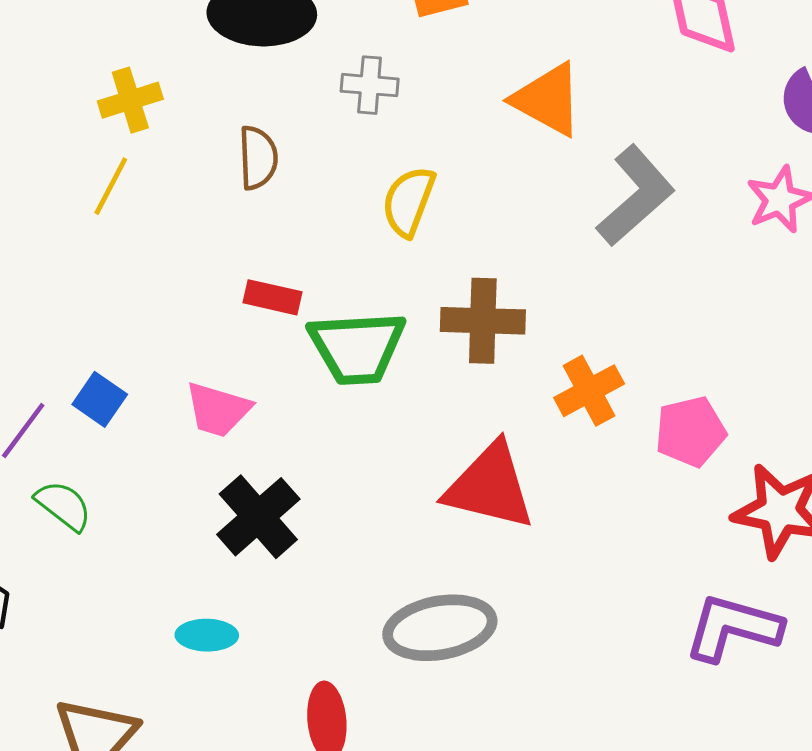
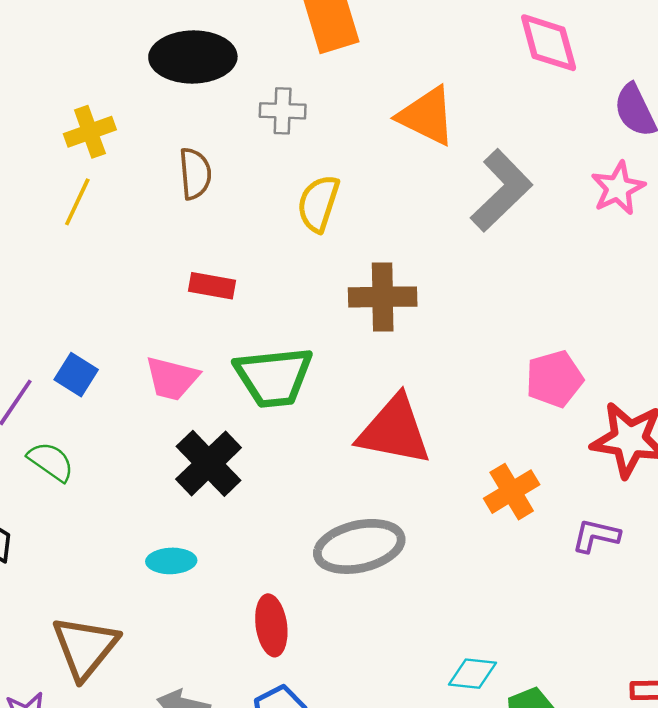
green trapezoid: (357, 347) -> (274, 377), moved
orange cross: (589, 391) -> (512, 492), moved
purple L-shape: (733, 628) -> (596, 536), size x0.6

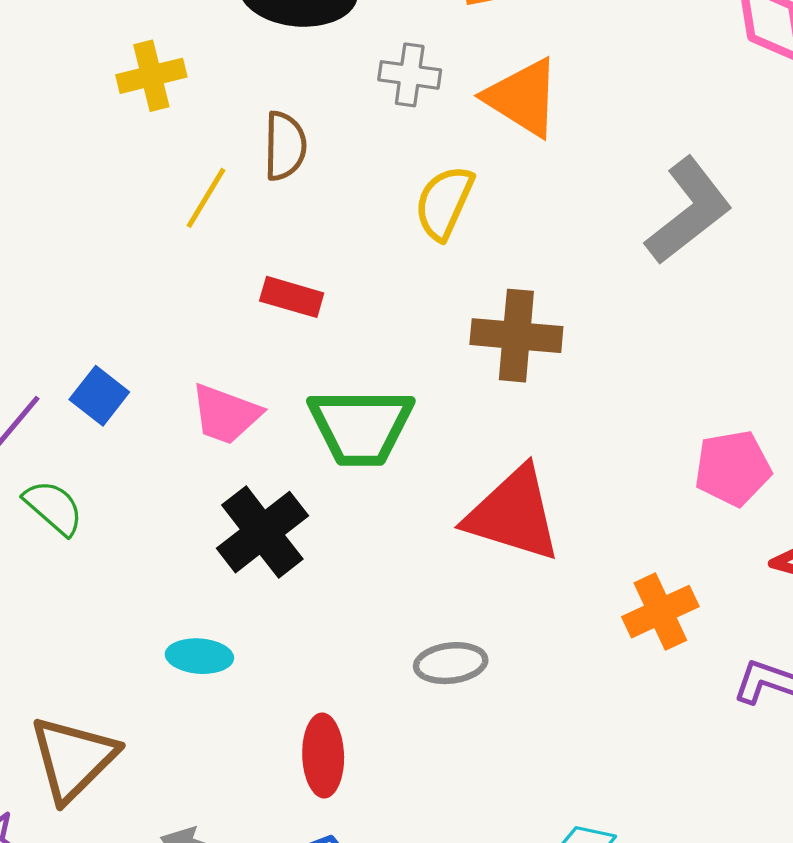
orange triangle: (427, 116) -> (523, 98), moved
yellow line: (77, 202) -> (206, 198), moved
gray ellipse: (359, 546) -> (451, 663), size x0.6

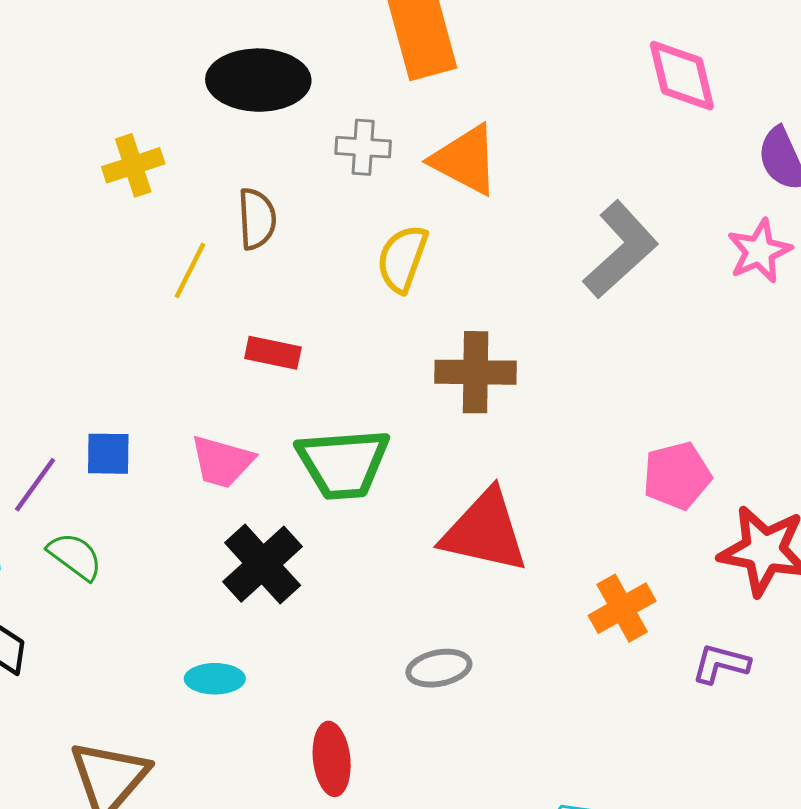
blue square: (99, 396) -> (108, 454), turned -33

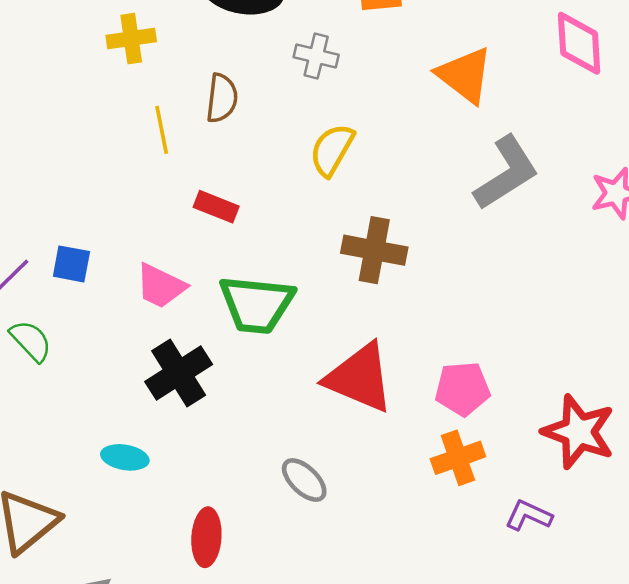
orange triangle: (465, 160) -> (465, 75), moved
yellow line: (190, 270) -> (162, 130), turned -48
pink pentagon: (677, 476) -> (462, 389), moved
gray ellipse: (439, 668) -> (304, 480), turned 45

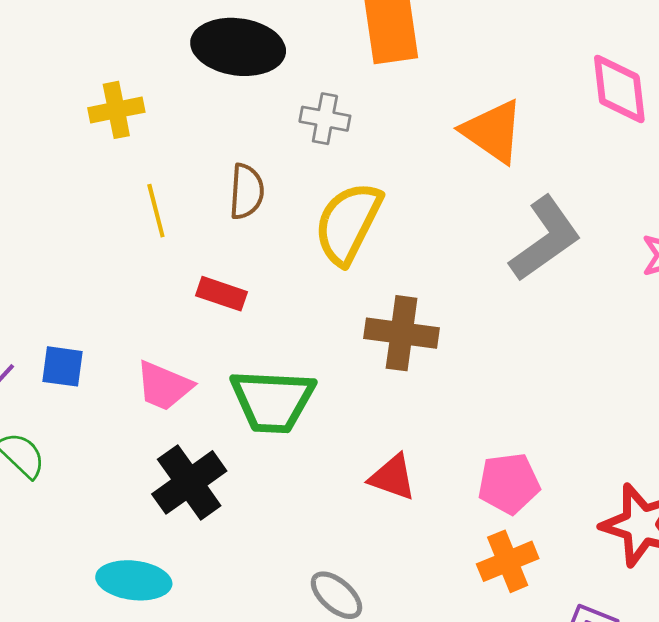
brown semicircle: (222, 98) -> (246, 191), moved
yellow semicircle: (332, 150) -> (348, 223), size x1.4
red triangle: (360, 378) -> (393, 477), size x0.6
cyan ellipse: (125, 457) -> (134, 580), size x1.4

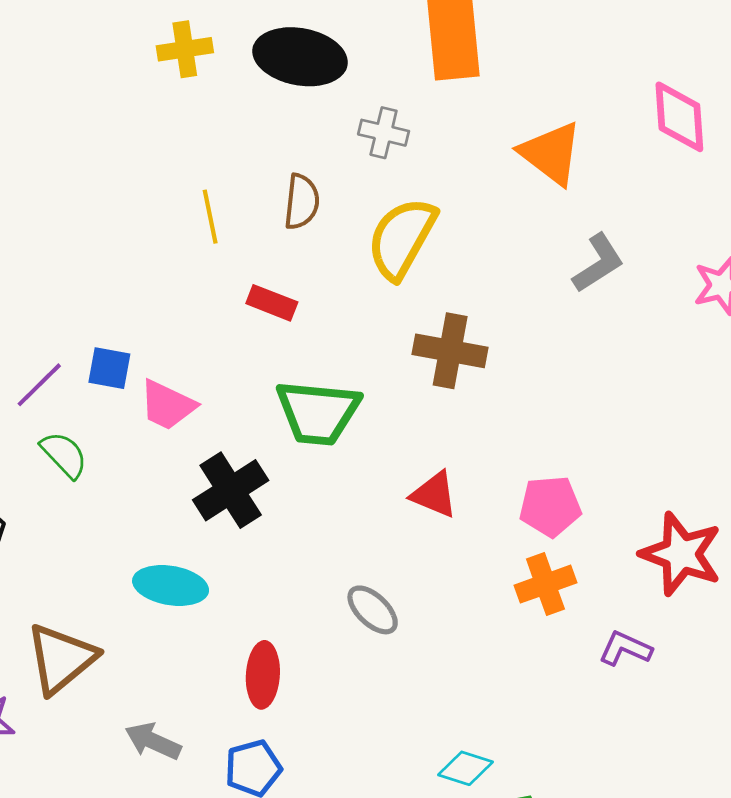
yellow cross: (116, 110) -> (185, 49), moved
gray L-shape: (545, 239) -> (598, 263), size x0.7
pink trapezoid: (164, 386) -> (167, 405), moved

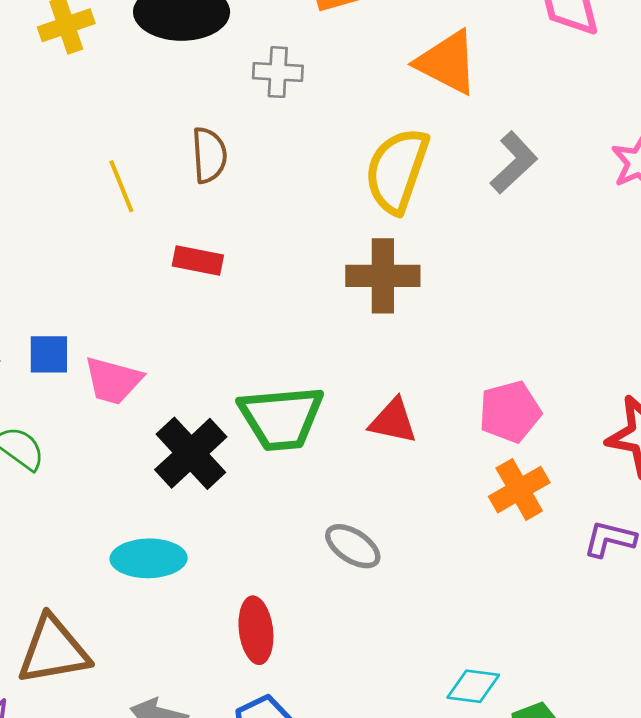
yellow semicircle: (402, 238) -> (397, 170), moved
green trapezoid: (318, 412) -> (281, 418), moved
brown triangle: (61, 659) -> (53, 650), turned 40

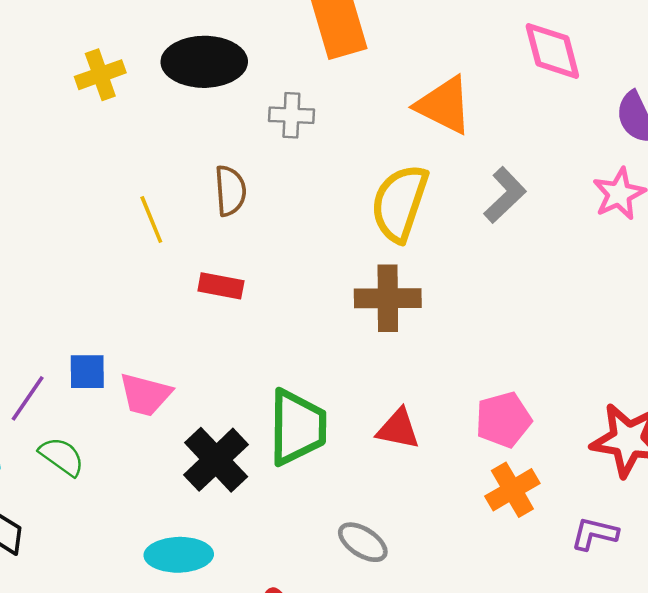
green trapezoid: (281, 418) -> (297, 427), turned -84

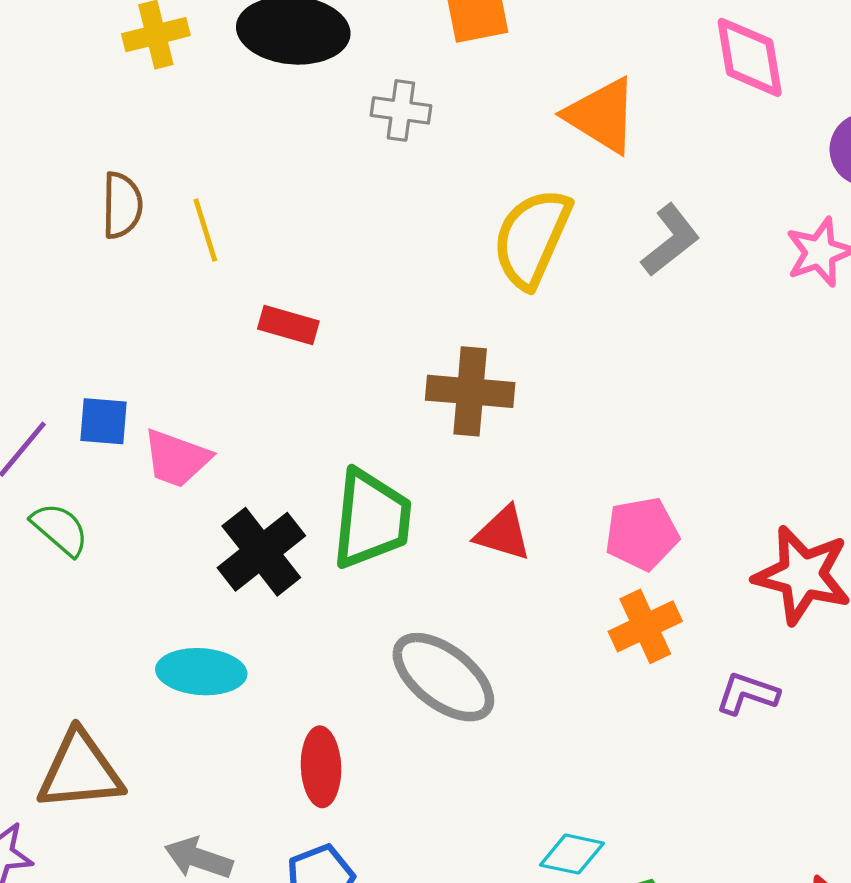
brown semicircle: (230, 191) -> (122, 205), moved
brown cross: (388, 298) -> (470, 391), moved
gray ellipse: (363, 542) -> (443, 677), size x1.6

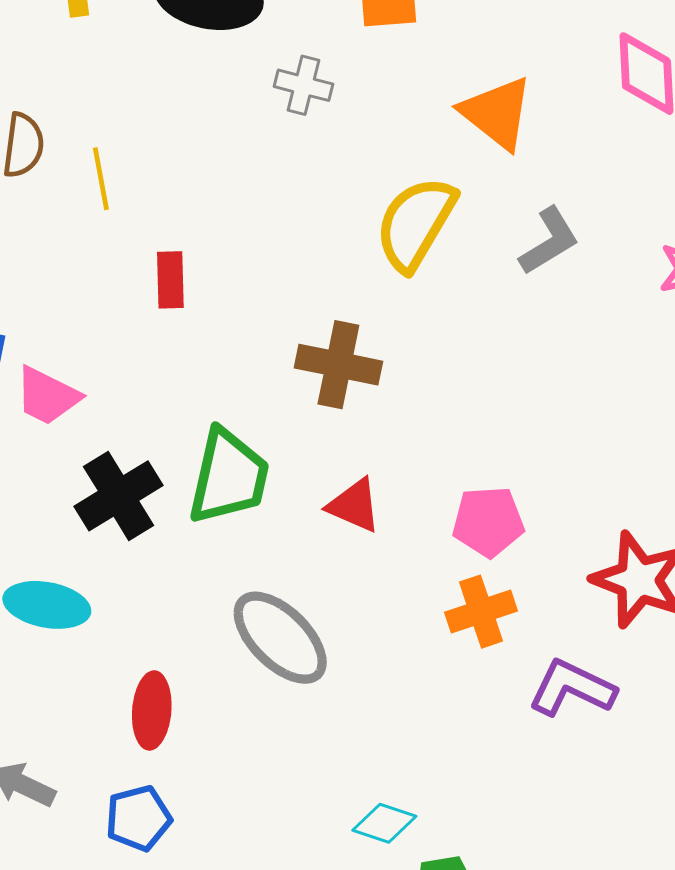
red rectangle: (288, 325) -> (170, 280), turned 66
purple L-shape: (747, 694) -> (572, 688), size x1.4

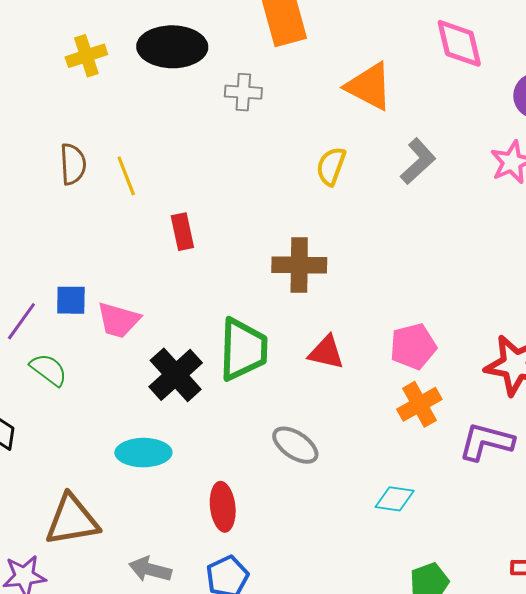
yellow semicircle: (416, 223) -> (331, 166), size x0.6
gray ellipse: (280, 638) -> (295, 445), size x0.7
cyan diamond: (384, 823) -> (395, 499), moved

